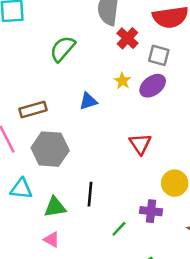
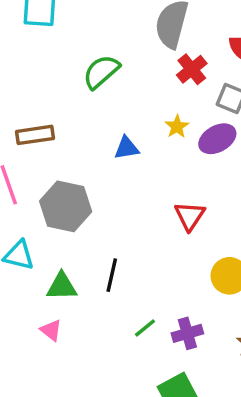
brown rectangle: (33, 110) -> (35, 135), moved
purple cross: (151, 211) -> (187, 333), moved, turned -30

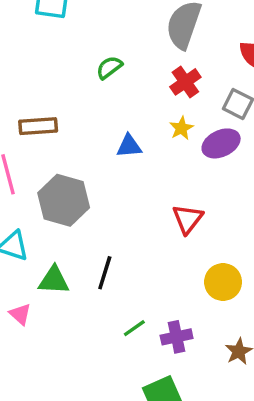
red cross: (192, 69) -> (185, 82), moved
green semicircle: (101, 72) -> (109, 67), size x0.7
pink triangle: (51, 330) -> (20, 314), moved

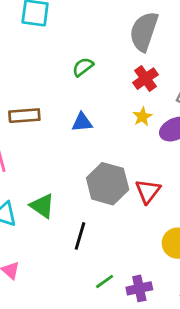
blue triangle: (129, 146) -> (82, 122), moved
gray hexagon: (64, 200) -> (108, 184), moved
green triangle: (54, 280) -> (42, 206), moved, turned 32

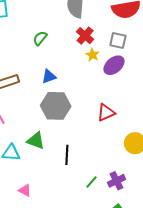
yellow star: (142, 117) -> (93, 55), moved
gray hexagon: (108, 184) -> (56, 106), moved
red triangle: (148, 191) -> (106, 113), turned 42

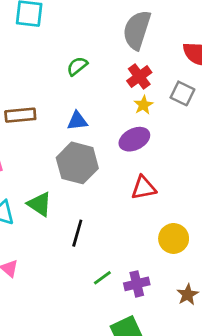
purple ellipse: (114, 65) -> (134, 139), moved

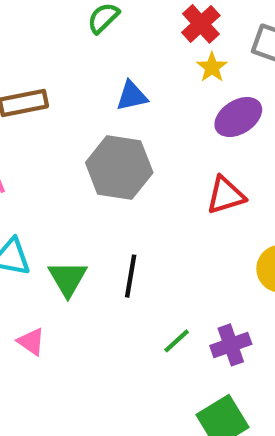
blue triangle: (77, 121) -> (132, 96), moved
purple ellipse: (134, 139) -> (238, 117), moved
green triangle: (40, 204) -> (68, 279), moved, turned 32

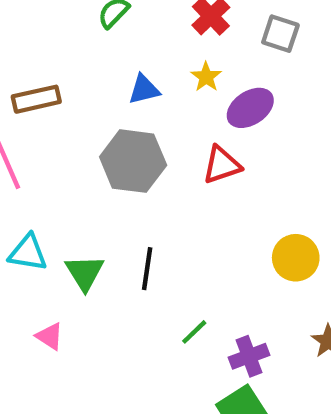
yellow star: (212, 67) -> (206, 77), moved
red triangle: (226, 195) -> (222, 165), moved
purple cross: (231, 345) -> (249, 356), moved

